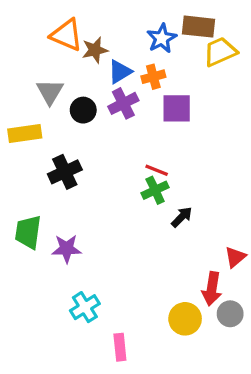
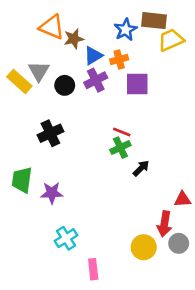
yellow rectangle: (25, 133) -> (19, 81), moved, turned 50
red triangle: (235, 257) -> (183, 199), turned 36

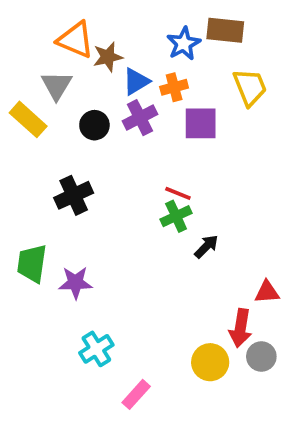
yellow trapezoid: (171, 40) -> (250, 87), moved, turned 92
gray triangle: (39, 71) -> (57, 85), moved
pink rectangle: (93, 269) -> (136, 394), turned 48

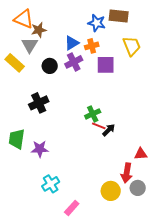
orange triangle: (76, 40) -> (24, 19), moved
blue star: (184, 44) -> (97, 23), turned -30
brown star: (108, 57) -> (39, 30), moved
red line: (178, 193) -> (99, 126), moved

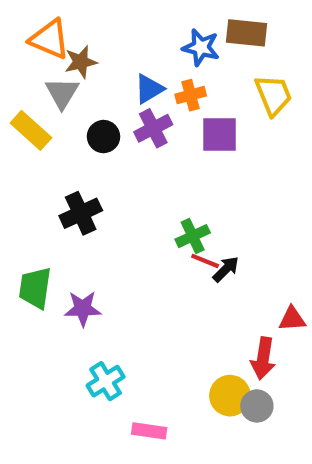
gray circle: (138, 188) -> (257, 406), moved
pink rectangle: (72, 208) -> (149, 431), turned 56

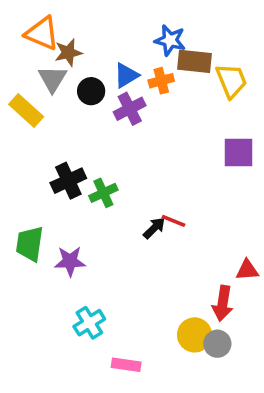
brown rectangle: (247, 33) -> (195, 61), moved
purple square: (220, 134) -> (238, 153), moved
black circle: (103, 137) -> (91, 91), moved
green cross: (193, 236) -> (103, 193), moved
black arrow: (226, 269) -> (154, 228), moved

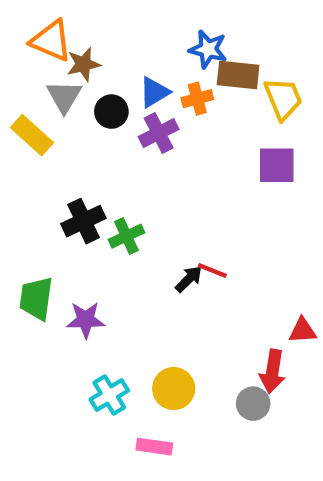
purple square: (238, 153) -> (277, 165), moved
yellow circle: (195, 335) -> (174, 389), moved
gray circle: (217, 344) -> (253, 404), moved

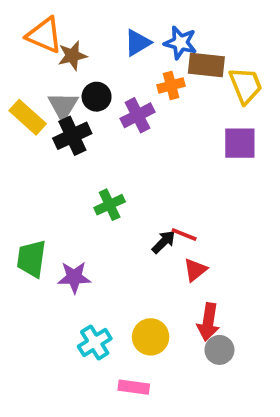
blue triangle: (154, 92) -> (138, 43), moved
gray triangle: (64, 96) -> (63, 106), moved
black cross: (83, 221) -> (72, 136), moved
red triangle: (303, 331) -> (195, 270), moved, turned -35
red arrow: (272, 371) -> (208, 322), moved

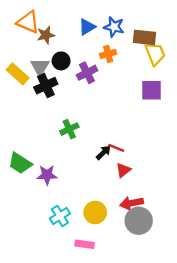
brown rectangle: (206, 65) -> (145, 37), moved
green trapezoid: (31, 259) -> (20, 163), turned -65
red arrow: (208, 322) -> (132, 203), turned 70
gray circle: (219, 350) -> (139, 221), size x1.5

